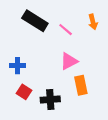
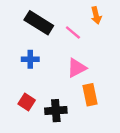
orange arrow: (93, 22) -> (96, 15), moved
blue cross: (17, 66) -> (30, 59), moved

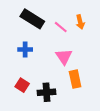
orange arrow: (96, 15) -> (80, 22), moved
pink triangle: (77, 68) -> (64, 57), turned -36

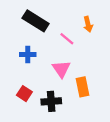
pink line: (61, 27) -> (67, 39), moved
pink triangle: (64, 57) -> (61, 69), moved

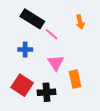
pink line: (67, 39) -> (52, 34), moved
red square: (24, 94) -> (22, 85), size x1.5

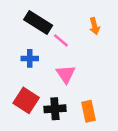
orange rectangle: (75, 79) -> (89, 111), moved

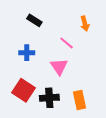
black rectangle: (38, 22) -> (34, 20), size x0.6
pink line: (61, 40) -> (67, 43), moved

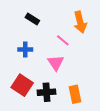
orange arrow: (85, 24) -> (80, 22), size x1.5

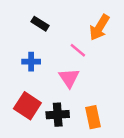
orange arrow: (80, 22) -> (99, 27), turned 45

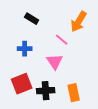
red square: (27, 106) -> (22, 84), turned 35

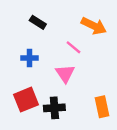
orange arrow: (79, 22) -> (94, 26), turned -95
orange rectangle: (74, 93) -> (102, 107), moved

